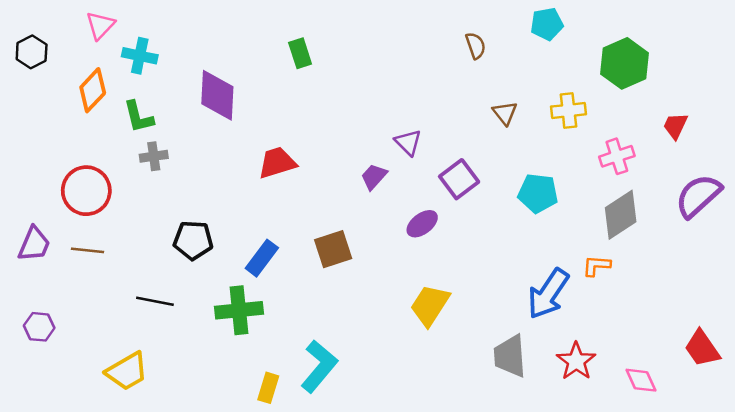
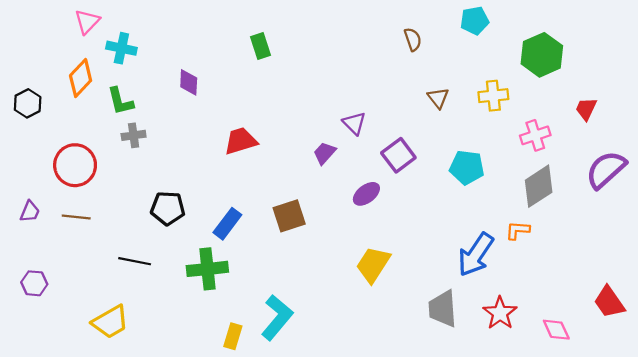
black hexagon: (32, 52) -> (28, 103), moved
purple diamond: (217, 95) -> (189, 82), size x0.6
purple trapezoid: (34, 244) -> (30, 212), size x0.7

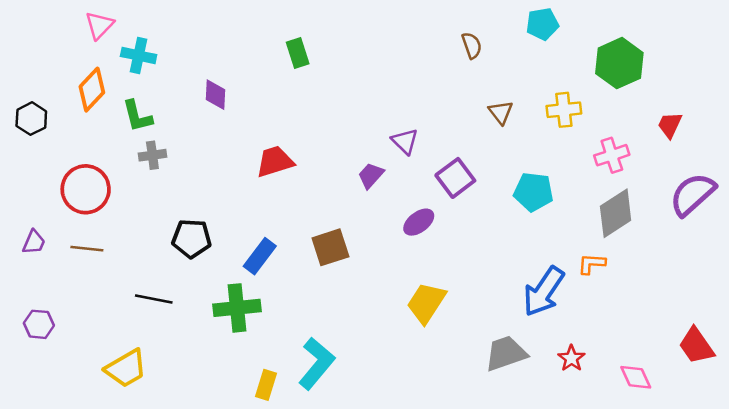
gray trapezoid: (443, 309) -> (506, 353), turned 75
red star: (500, 313) -> (571, 358), size x0.7

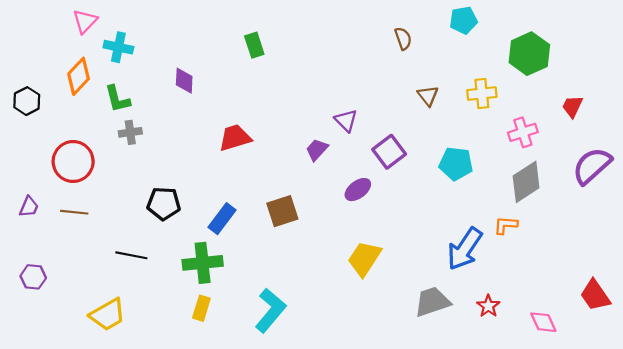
yellow rectangle: (266, 385) -> (201, 308), moved

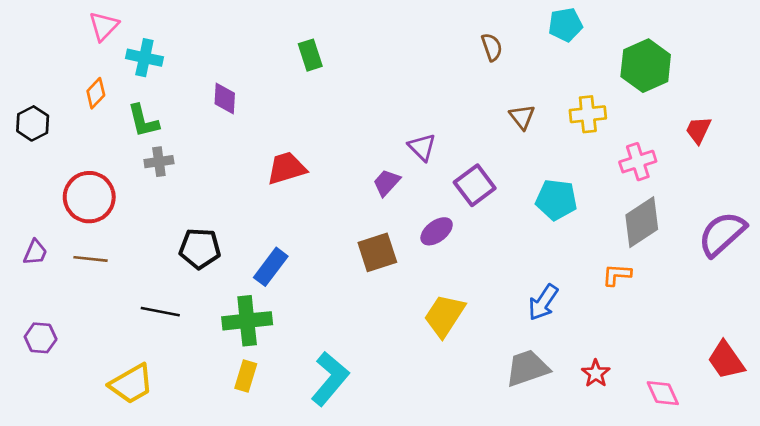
orange diamond: (79, 76) -> (96, 93), size x0.7
purple semicircle: (592, 166) -> (722, 234), moved
brown square: (282, 211) -> (377, 252), moved
blue arrow: (465, 249) -> (543, 302), moved, size x0.7

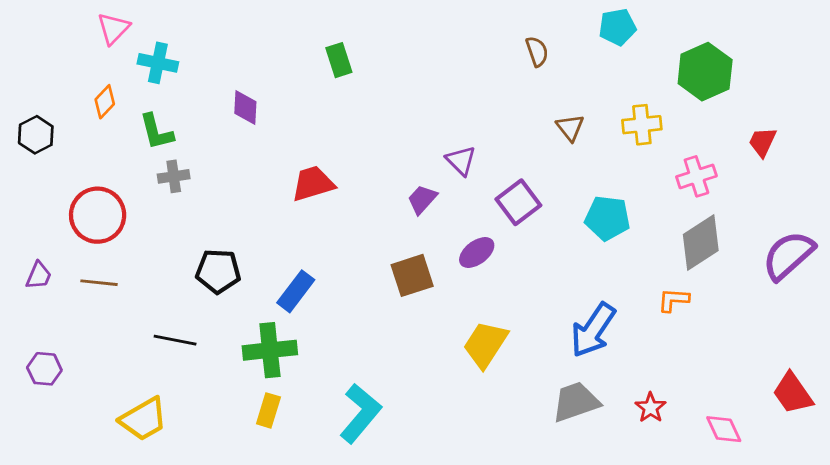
blue arrow: (543, 302) -> (593, 330), size x1.4

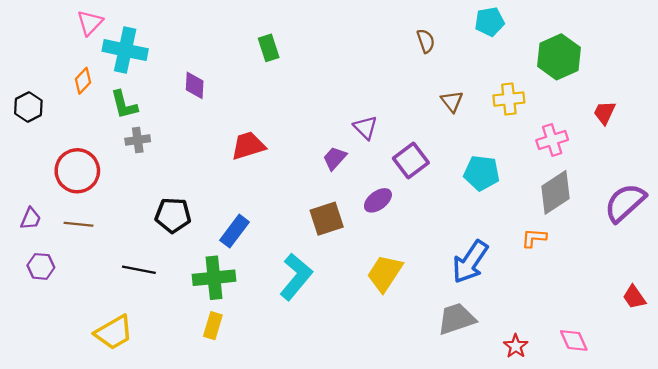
cyan cross: (158, 63) -> (125, 50), size x1.4
purple hexagon: (44, 369) -> (41, 266), moved
red trapezoid: (793, 393) -> (634, 297), moved, size x0.7
red star: (650, 408) -> (516, 346), moved
cyan L-shape: (360, 413) -> (296, 277), moved

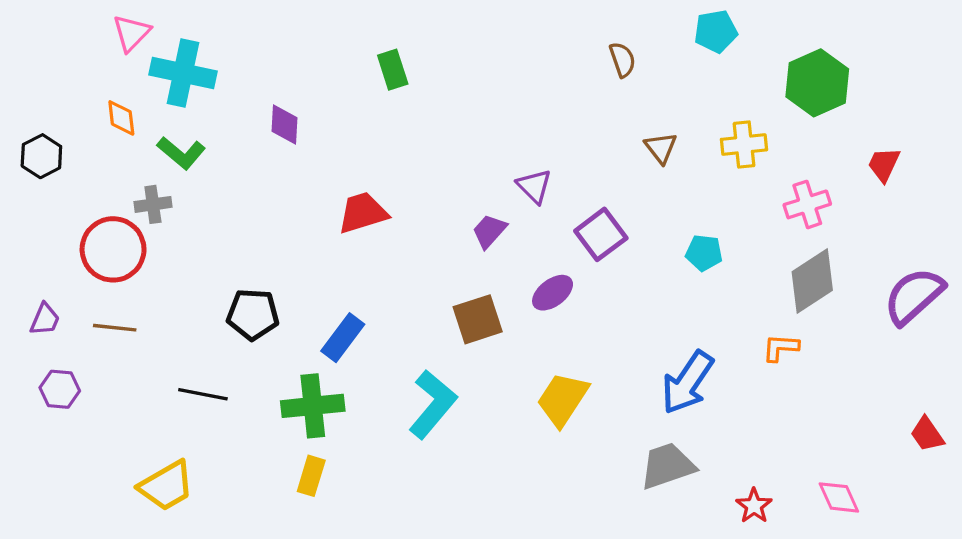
orange diamond: (83, 81) -> (121, 118), turned -50
green L-shape: (124, 105) -> (181, 153), turned -36
gray cross: (138, 140) -> (153, 204), moved
cyan pentagon: (482, 173) -> (704, 253), size x0.7

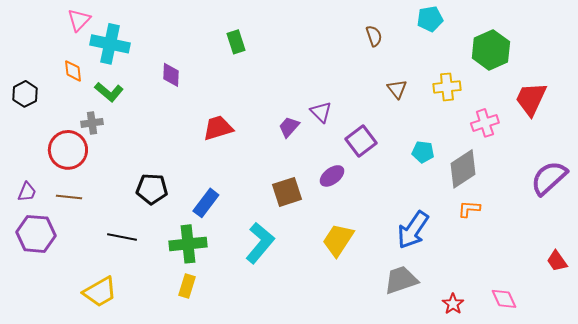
red trapezoid: (884, 165) -> (531, 99), size x1.6
purple trapezoid: (489, 231) -> (289, 127), moved
gray diamond: (812, 281) -> (463, 169), moved
purple hexagon: (60, 389) -> (36, 234), size x1.6

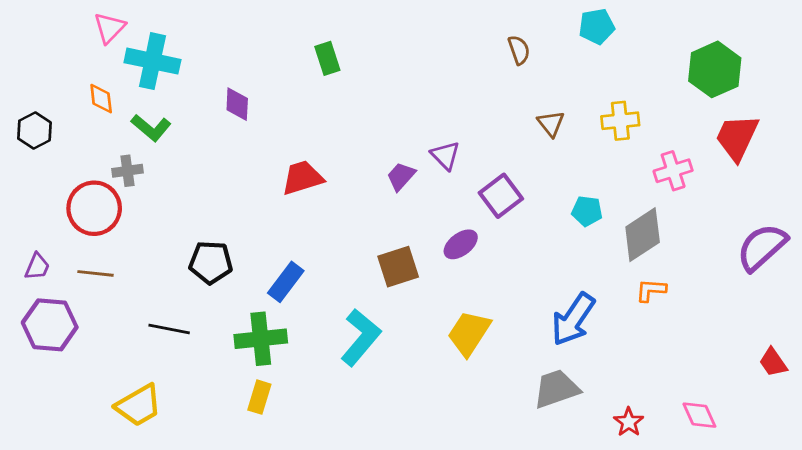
green hexagon: (491, 50) -> (715, 69), moved

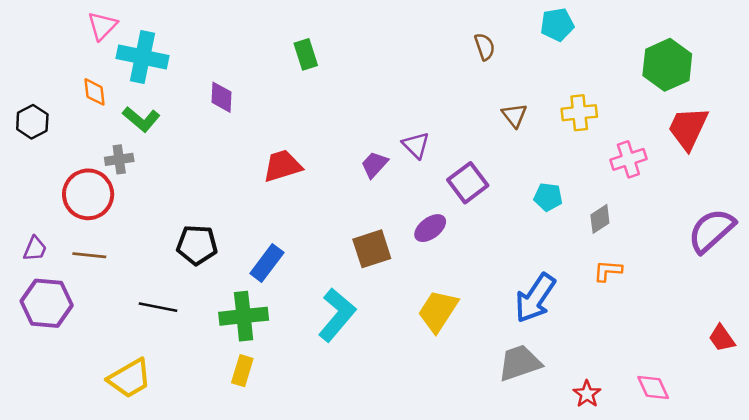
gray diamond: (643, 235) -> (600, 219), size x0.6

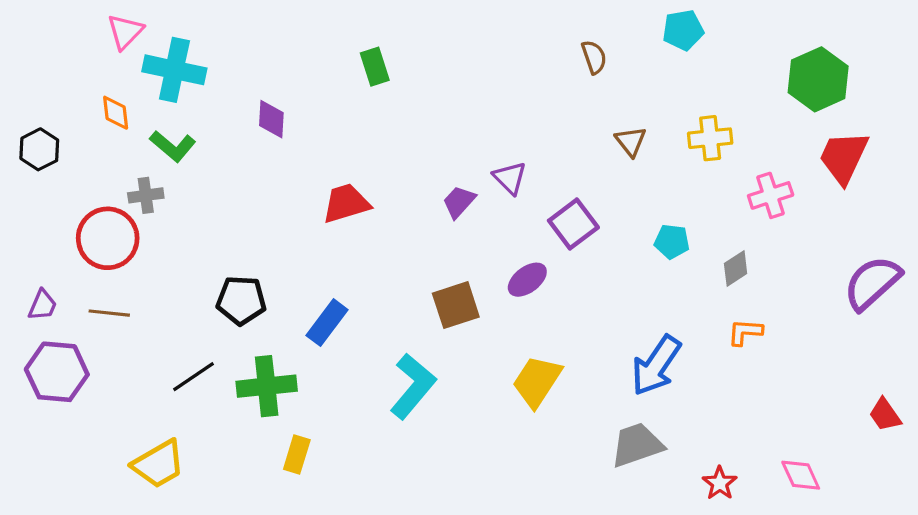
black line: (158, 307) -> (193, 377), turned -45
green cross: (244, 316) -> (267, 386), moved

